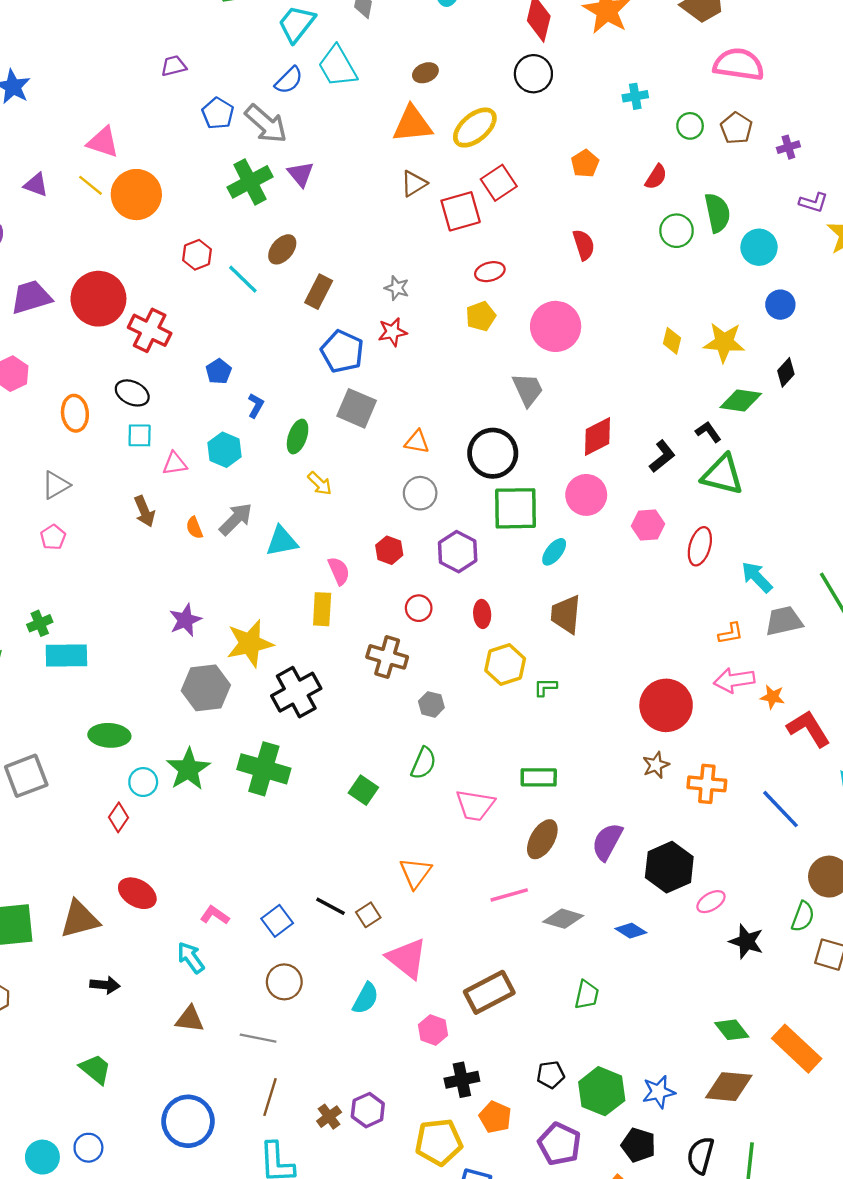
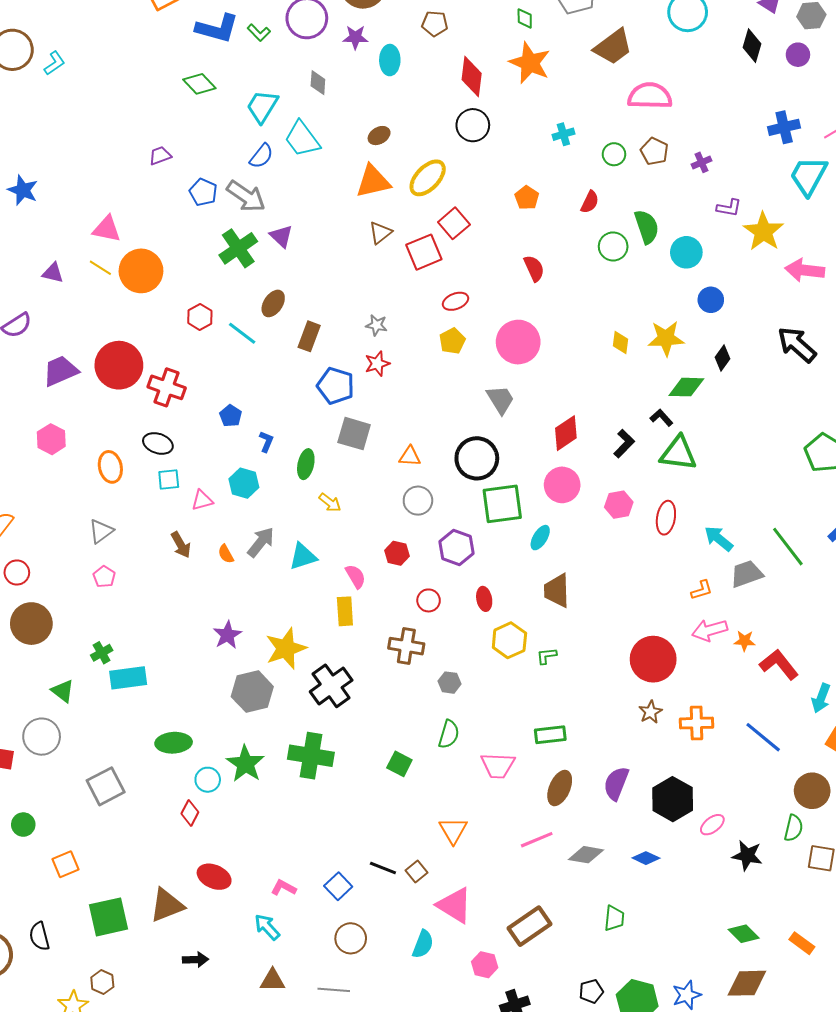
orange rectangle: (797, 1049) -> (802, 943), size x0.6

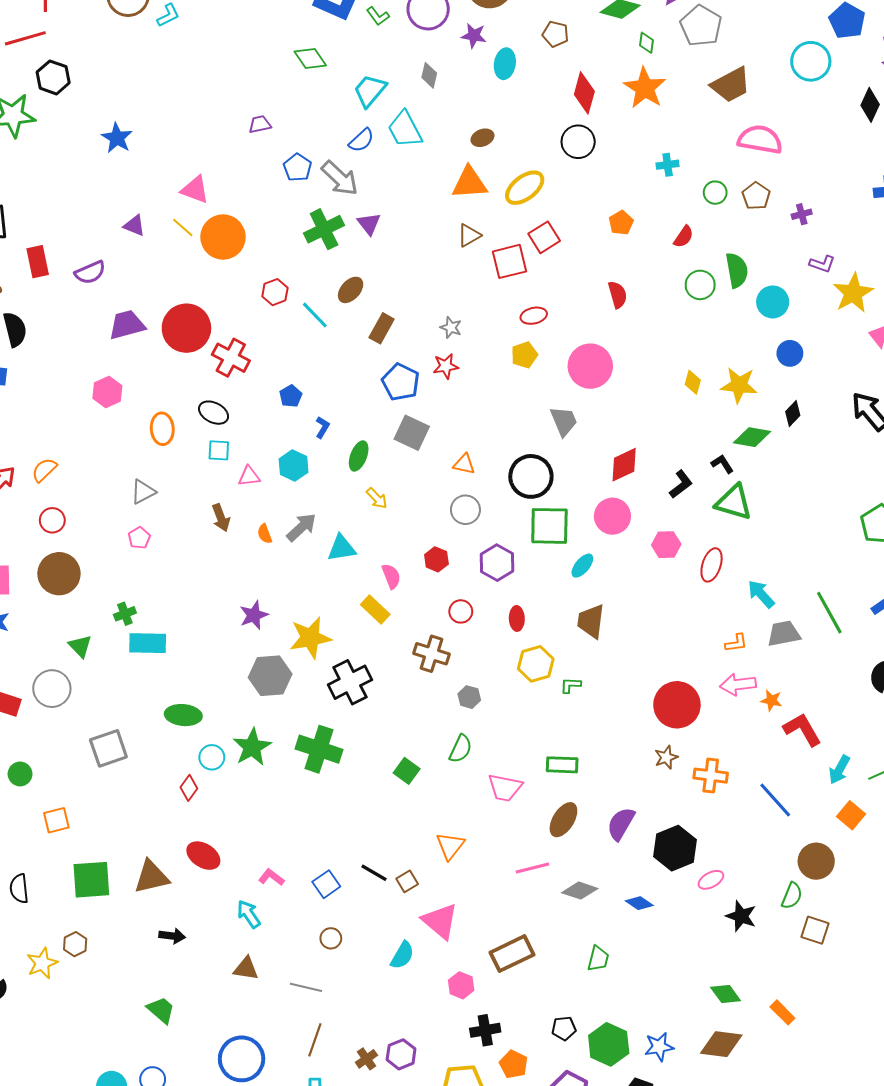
yellow rectangle: (345, 611) -> (375, 610), turned -52
brown circle: (351, 938) -> (331, 938), size x0.7

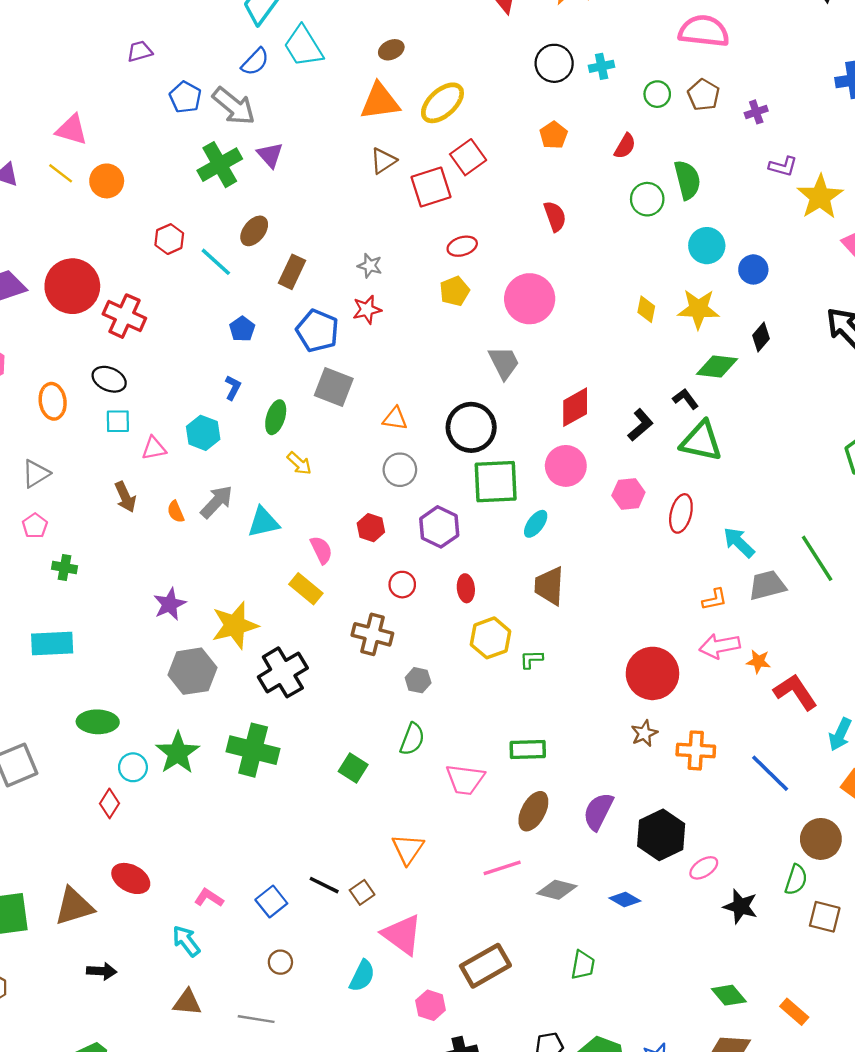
black circle: (578, 142) -> (554, 63), moved
orange circle: (223, 237) -> (107, 181), size x0.7
cyan circle: (773, 302) -> (707, 246), moved
blue pentagon: (291, 396) -> (242, 329), moved
green cross: (125, 614) -> (64, 568), moved, turned 35

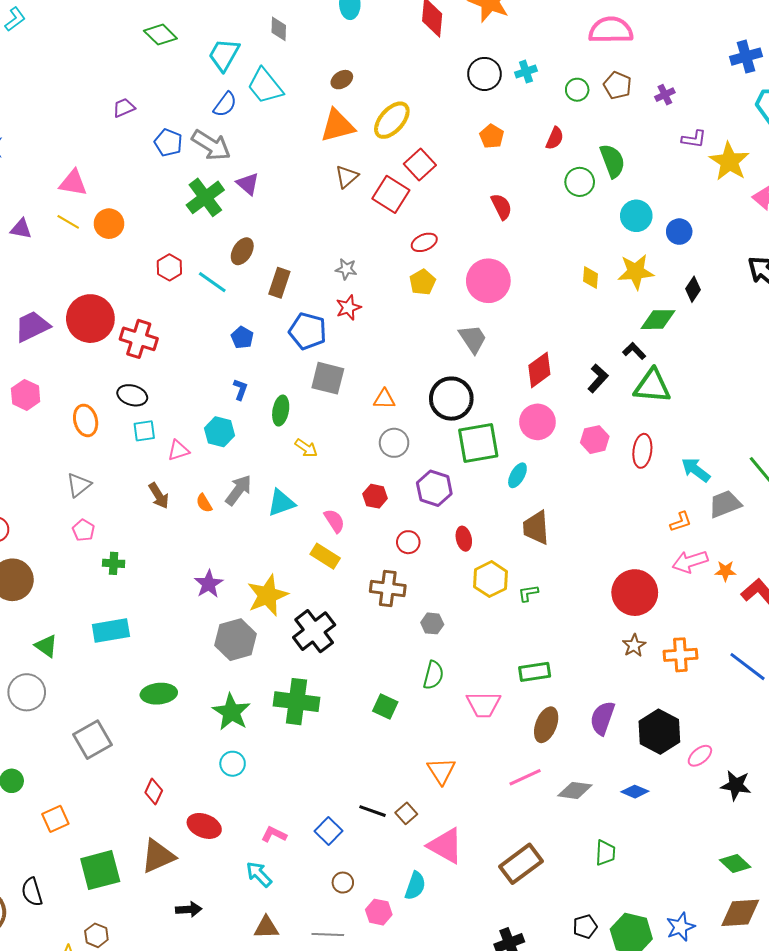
red square: (431, 187) -> (391, 194), turned -33
cyan circle: (133, 767) -> (233, 764), moved
red diamond: (109, 803) -> (154, 792), moved
pink hexagon: (431, 1005) -> (379, 912), moved

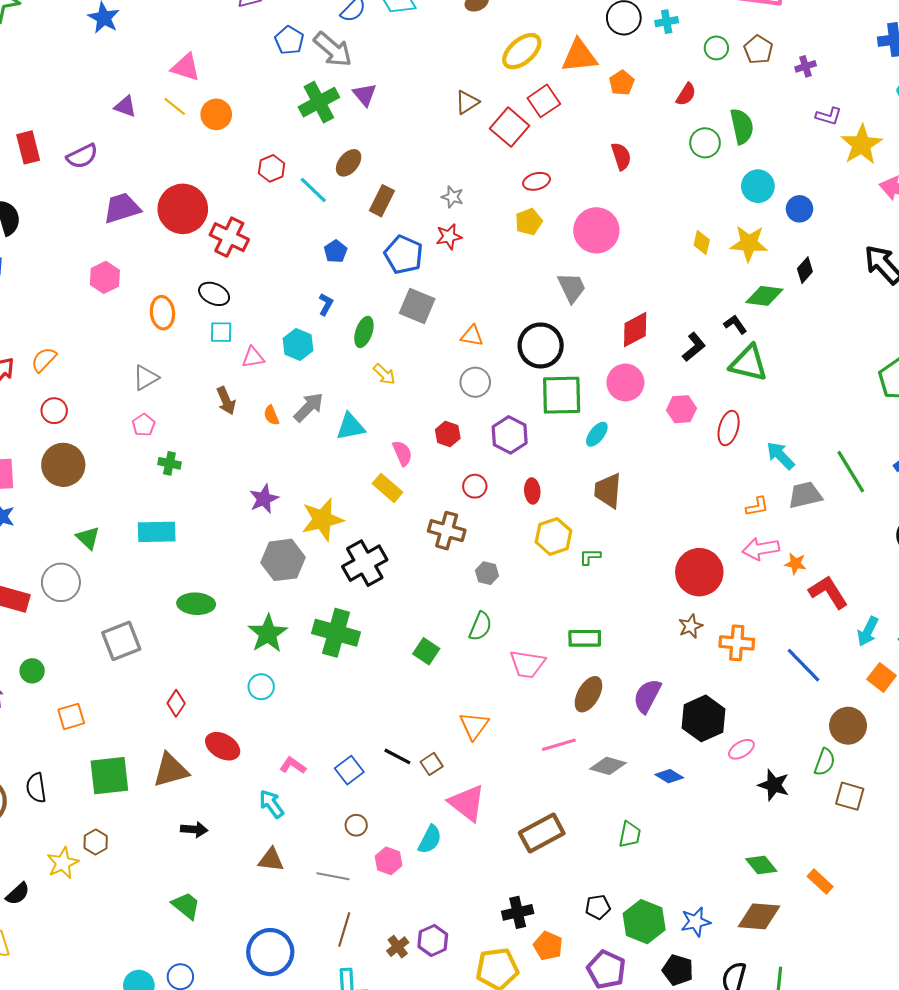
orange triangle: (337, 126) -> (579, 56), moved

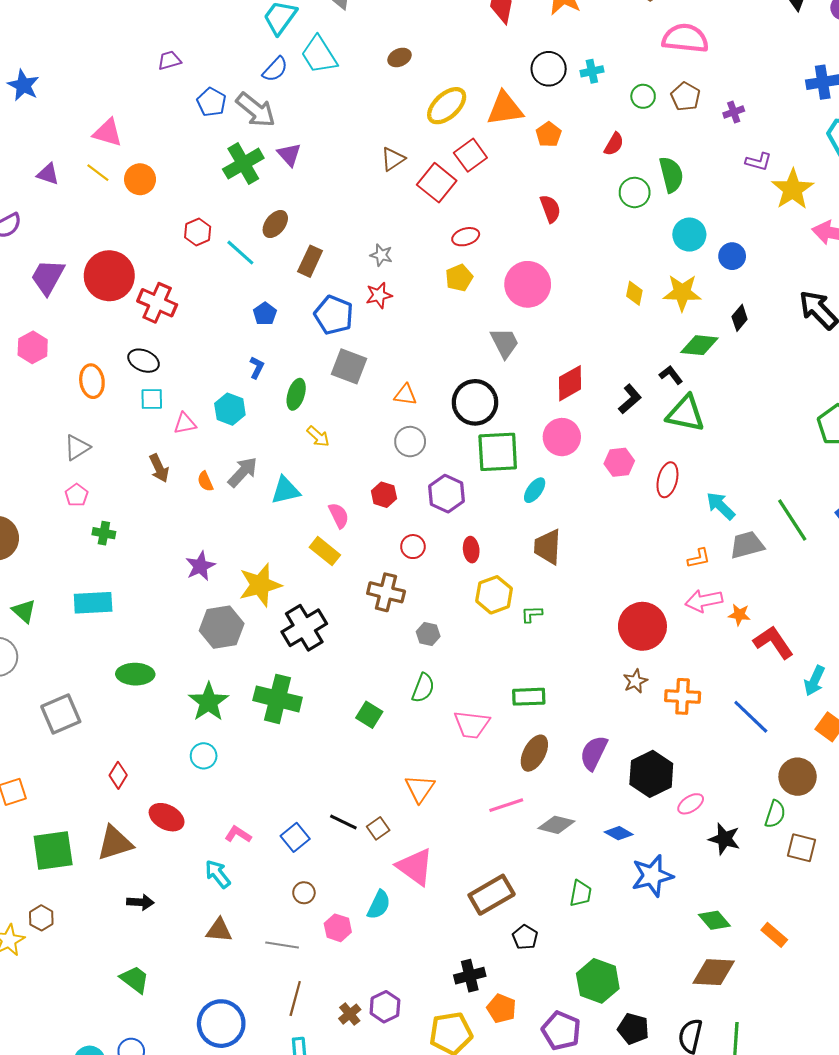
purple trapezoid: (122, 208) -> (48, 277), turned -42
black pentagon: (598, 907) -> (525, 937), moved, turned -30
blue star: (696, 922) -> (652, 876), moved, size x1.4

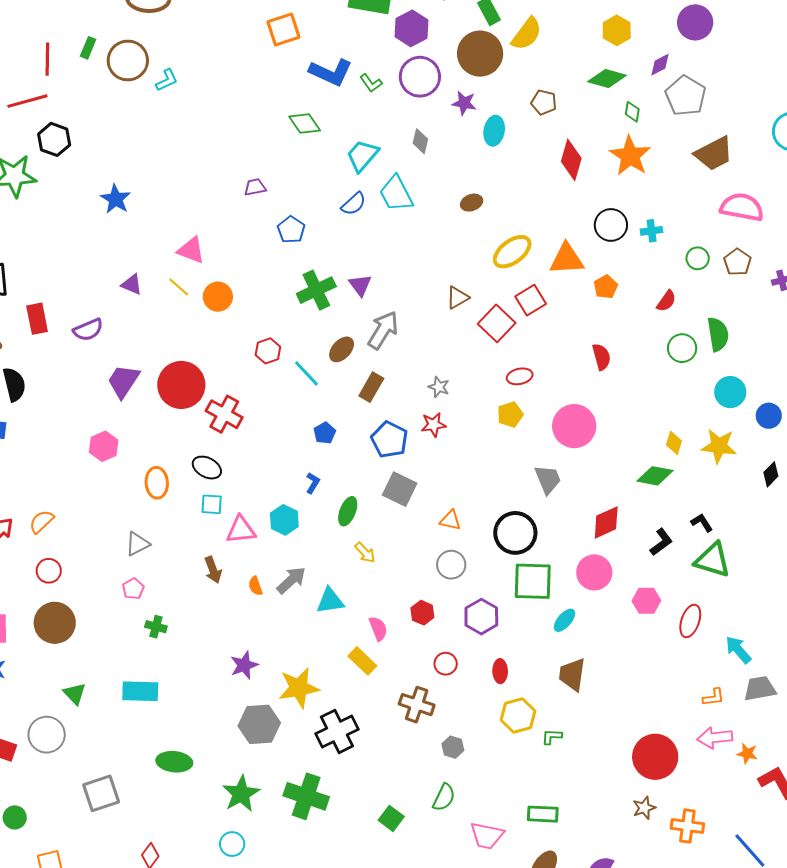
gray arrow: (256, 110) -> (383, 330), moved, turned -102
green diamond: (699, 345) -> (655, 476), moved
pink triangle: (185, 423) -> (241, 530), size x1.4

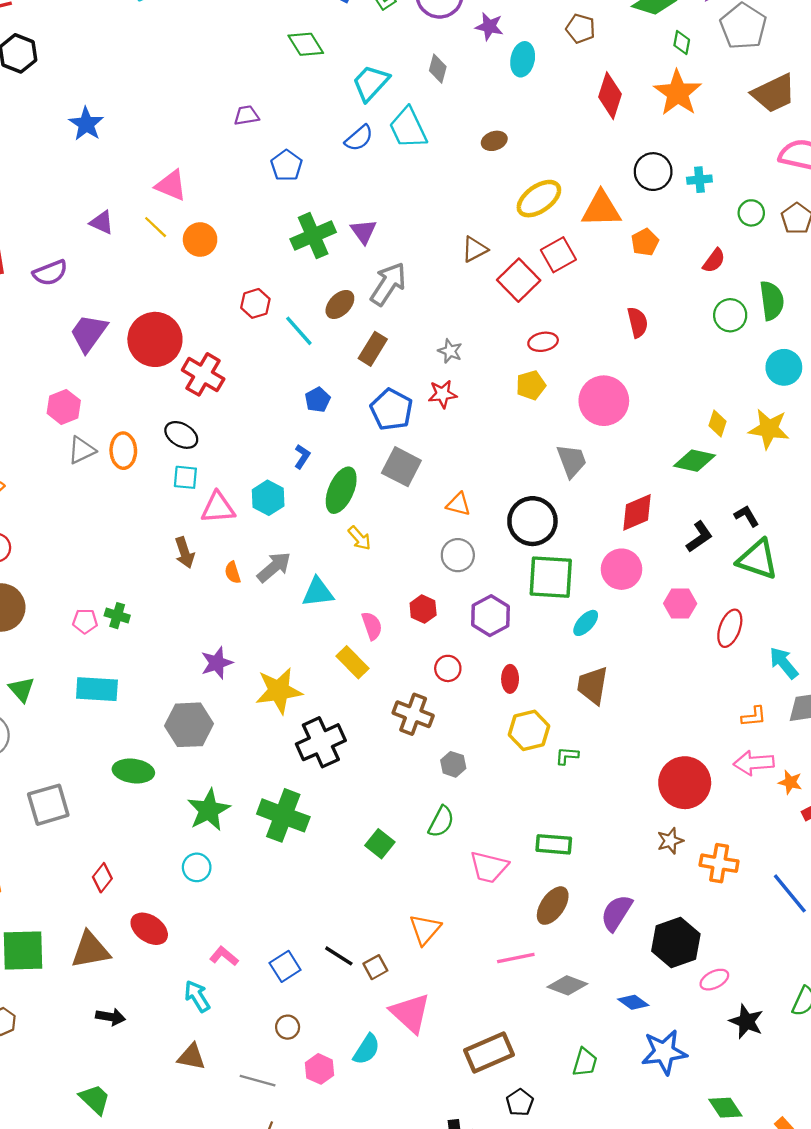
green ellipse: (348, 511) -> (341, 490), size x1.4
gray triangle: (137, 544) -> (82, 450), moved
pink pentagon: (133, 589) -> (85, 621), moved, turned 30
gray hexagon: (259, 724) -> (189, 725), moved

